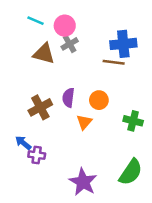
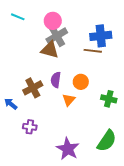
cyan line: (35, 21) -> (18, 17), moved
gray cross: (70, 44) -> (57, 36), size x1.5
brown triangle: (44, 54) -> (50, 50), moved
blue arrow: (23, 143) -> (11, 104), moved

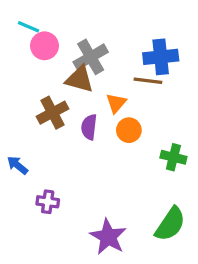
pink circle: (53, 21) -> (44, 46), moved
brown cross: (33, 88) -> (52, 113), moved
orange triangle: (69, 100) -> (116, 103), moved

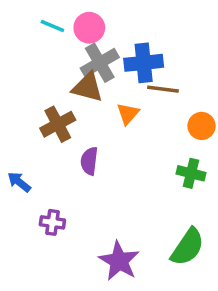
cyan line: (29, 27) -> (52, 26), moved
pink circle: (44, 46) -> (89, 28), moved
blue cross: (161, 57) -> (144, 63), moved
purple semicircle: (89, 127) -> (89, 161), moved
orange circle: (129, 130) -> (202, 126), moved

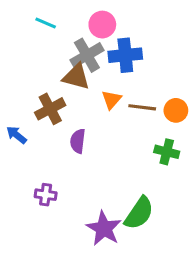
pink circle: (89, 28) -> (102, 25), moved
brown line: (163, 89) -> (142, 107), moved
blue arrow: (19, 182) -> (16, 135), moved
green semicircle: (187, 247) -> (139, 213), moved

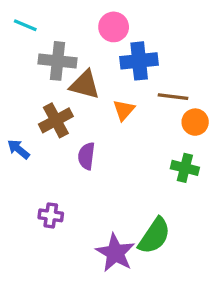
cyan line: (46, 23) -> (25, 25), moved
gray cross: (87, 55) -> (58, 61), moved, turned 36
brown line: (142, 107) -> (173, 97), moved

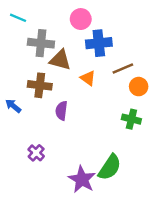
brown line: (173, 97) -> (123, 68), turned -30
orange triangle: (124, 110) -> (88, 78), turned -35
brown cross: (56, 120) -> (40, 85), turned 35
purple cross: (51, 215) -> (36, 153), turned 35

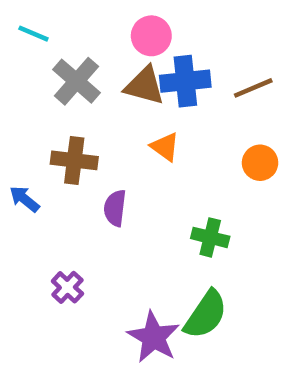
gray cross: (41, 43) -> (77, 81), turned 35
brown triangle: (60, 60) -> (144, 86), moved
brown line: (123, 68) -> (253, 88), moved
green cross: (131, 119) -> (210, 237), moved

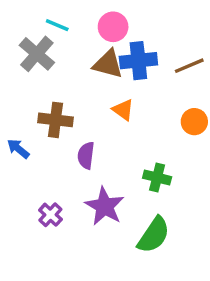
cyan line: (33, 34) -> (57, 25), moved
gray cross: (77, 81) -> (37, 54), moved
purple star: (154, 337) -> (105, 206), moved

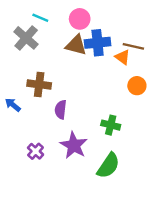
brown line: (189, 66) -> (133, 46), turned 36
orange triangle: (123, 110) -> (123, 57), moved

